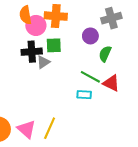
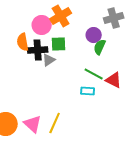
orange semicircle: (25, 15) -> (23, 42), moved
orange cross: (56, 16) -> (61, 16), turned -35
green semicircle: (105, 54) -> (100, 47), moved

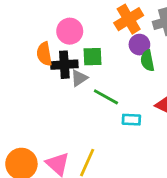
orange cross: (61, 16) -> (129, 19), moved
green semicircle: (100, 47) -> (147, 61), turned -35
green line: (94, 74) -> (106, 97), moved

